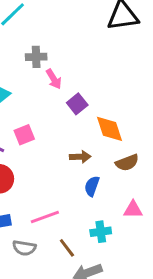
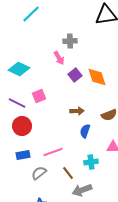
gray cross: (36, 57) -> (70, 41), moved
orange diamond: (110, 129) -> (97, 77), moved
gray semicircle: (24, 248) -> (39, 173), turned 133

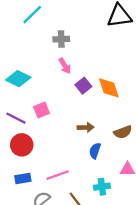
gray cross: (70, 41) -> (61, 39), moved

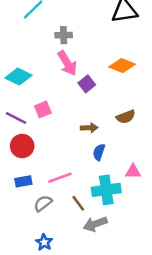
pink arrow: (65, 66) -> (67, 63), size x1.5
orange diamond: (109, 88) -> (122, 66), moved, turned -50
brown semicircle: (123, 132) -> (126, 117), moved
cyan cross: (102, 187) -> (106, 190), size x1.6

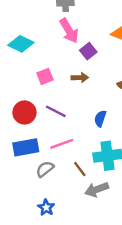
purple line: (16, 118) -> (56, 111), moved
brown arrow: (89, 128) -> (80, 78), moved
blue rectangle: (23, 181) -> (26, 147), size x1.5

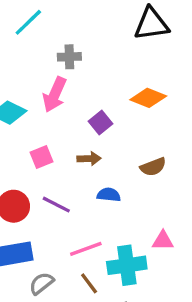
pink arrow: (69, 31) -> (55, 95), moved, turned 55
blue semicircle: (100, 119) -> (109, 195), moved, turned 77
pink line: (62, 144) -> (86, 249), moved

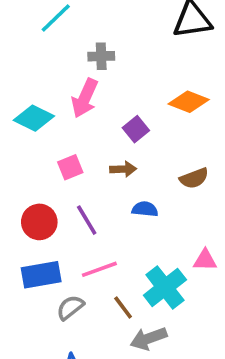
purple line: (56, 205) -> (87, 220), turned 32
pink line: (86, 249) -> (99, 269), moved
cyan cross: (127, 265) -> (165, 287), turned -30

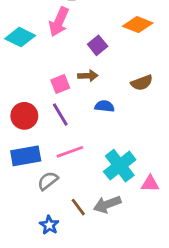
pink square: (70, 167) -> (60, 84), moved
pink triangle: (205, 260) -> (150, 184), moved
brown line: (123, 308) -> (78, 207), moved

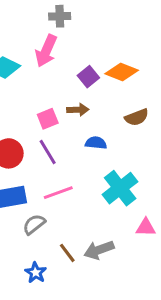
orange diamond: (138, 25) -> (122, 72), moved
cyan cross: (120, 166) -> (120, 188), moved

